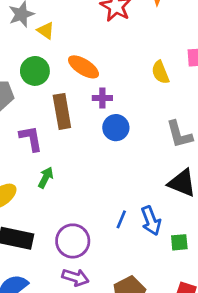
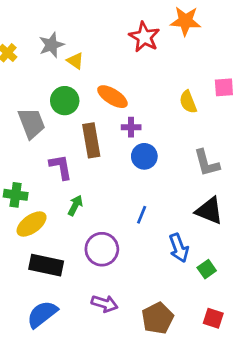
blue line: (121, 219) -> (142, 215), moved
purple circle: (73, 241) -> (102, 249), moved
green square: (179, 242) -> (207, 269), turned -30

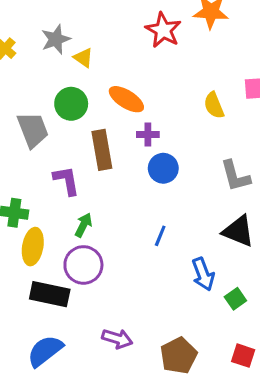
yellow ellipse: (32, 224) -> (33, 247), turned -44
purple circle: (102, 249) -> (83, 265), moved

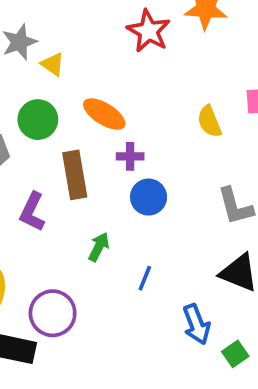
purple L-shape: (67, 181) -> (32, 212), turned -144
green arrow: (83, 225) -> (99, 247), moved

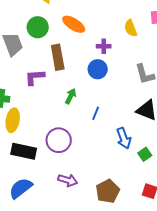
purple cross: (130, 156) -> (104, 46), moved
purple L-shape: (32, 212) -> (35, 77), turned 60
purple circle: (53, 313) -> (59, 140), moved

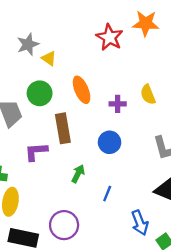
orange ellipse: (74, 24) -> (82, 90), turned 35
purple cross: (104, 46) -> (118, 104), moved

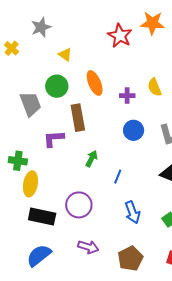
gray star: (28, 44) -> (41, 27), moved
blue circle: (110, 142) -> (134, 130), moved
blue arrow: (140, 223) -> (132, 212), moved

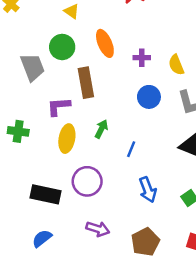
yellow semicircle: (155, 87) -> (176, 65), moved
yellow ellipse: (30, 184) -> (67, 139), moved
blue semicircle: (39, 255) -> (42, 238), size x0.7

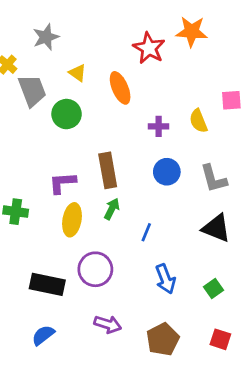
orange ellipse: (105, 43) -> (120, 88), moved
yellow semicircle: (176, 65) -> (198, 121), moved
gray trapezoid: (32, 67) -> (32, 91), moved
brown rectangle: (86, 83) -> (108, 170), moved

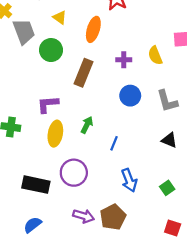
orange ellipse: (120, 88) -> (93, 29), turned 40
brown rectangle: (108, 170) -> (84, 73), moved, turned 32
black triangle: (216, 228) -> (169, 140), size x0.7
brown pentagon: (163, 339) -> (113, 217), moved

